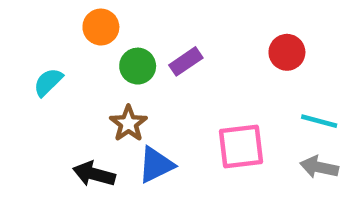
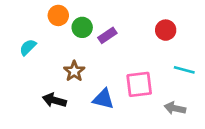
green circle: (138, 66) -> (82, 27), moved
blue triangle: (156, 165) -> (103, 99), moved, turned 40
gray arrow: (319, 167) -> (175, 108), moved

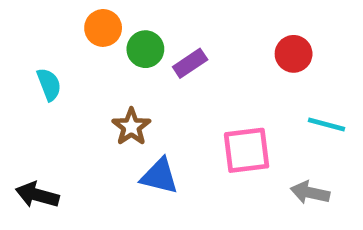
cyan semicircle: (28, 47) -> (49, 84), turned 114
blue triangle: (103, 99) -> (160, 176), moved
black arrow: (54, 100) -> (37, 195), moved

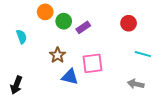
pink square: (247, 150) -> (93, 63), moved
black arrow: (37, 195) -> (16, 85), turned -84

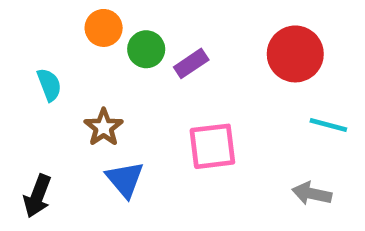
red circle: (129, 23) -> (295, 54), size x1.5
brown star: (58, 55) -> (104, 127), moved
blue triangle: (70, 77) -> (125, 179), moved, turned 36

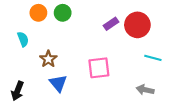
orange circle: (104, 28) -> (38, 13), moved
green circle: (146, 49) -> (63, 13), moved
purple rectangle: (191, 63) -> (111, 24), moved

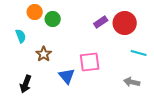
green circle: (63, 13) -> (53, 19), moved
blue triangle: (58, 83) -> (67, 76), moved
black arrow: (18, 91) -> (26, 84), moved

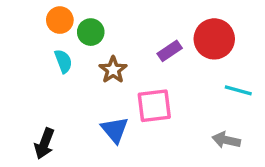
purple rectangle: (101, 22) -> (170, 51), moved
cyan semicircle: (21, 36) -> (63, 61), moved
brown star: (44, 54) -> (113, 70), moved

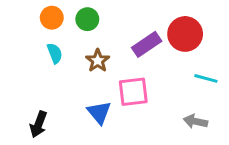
green circle: (91, 32) -> (87, 19), moved
purple rectangle: (170, 51) -> (147, 44), size x1.4

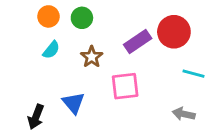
cyan semicircle: (55, 53) -> (51, 50), turned 60
blue triangle: (99, 113) -> (74, 103), moved

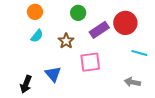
green circle: (82, 18) -> (78, 13), moved

